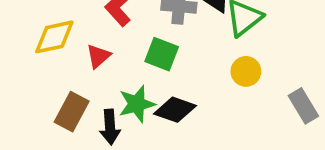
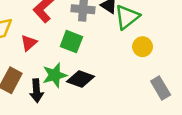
yellow circle: (246, 71) -> (143, 47), moved
gray rectangle: (303, 106) -> (161, 88), moved

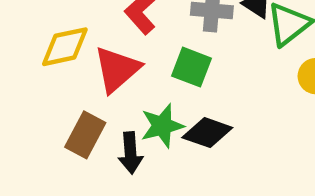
red triangle: (29, 43) -> (117, 69), size x1.6

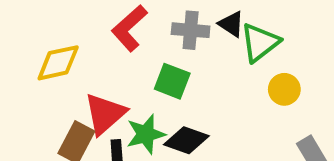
red triangle: (117, 69) -> (105, 114), moved

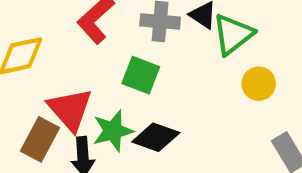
red triangle: (105, 114) -> (70, 109), turned -30

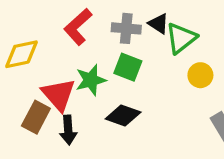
green square: (141, 75) -> (128, 67), moved
green star: (113, 131) -> (91, 80), moved

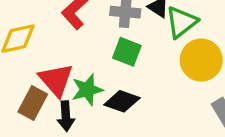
yellow circle: (200, 75) -> (201, 60), size x1.6
green star: (91, 80) -> (87, 90), moved

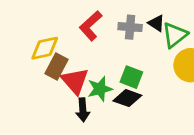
green square: (127, 52) -> (131, 77), moved
brown rectangle: (33, 103) -> (57, 67), moved

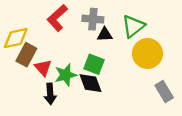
black triangle: (156, 23) -> (105, 35), moved, turned -35
red triangle: (75, 81) -> (43, 68), size x0.7
black diamond: (127, 98) -> (91, 83), turned 50

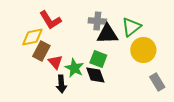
red L-shape: (57, 18) -> (50, 20), moved, turned -80
black triangle: (105, 35) -> (107, 34), size x1.6
green star: (66, 75) -> (74, 68), turned -30

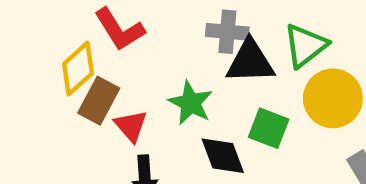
yellow diamond: (32, 37) -> (78, 69), turned -30
green square: (98, 59) -> (269, 128), moved
green star: (74, 68) -> (191, 103), moved

